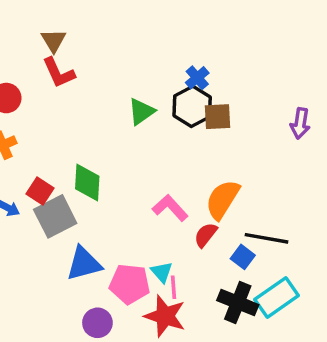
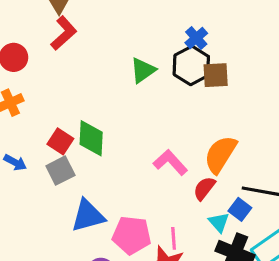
red L-shape: (59, 73) -> (64, 33), turned -108
red square: (40, 191) -> (60, 141), moved
gray square: (55, 216) -> (60, 171), size x0.7
cyan triangle: (162, 272) -> (219, 222), moved

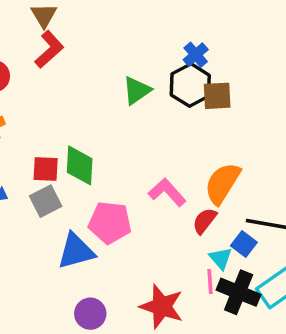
red square: (60, 141) -> (46, 169), turned -30
pink pentagon: (132, 235) -> (110, 223), moved
pink line: (174, 238) -> (210, 282), moved

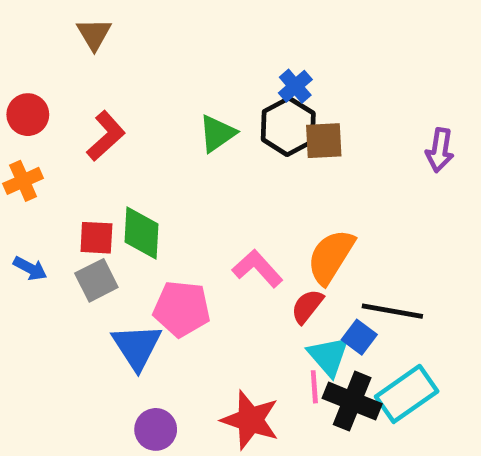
red L-shape: (49, 49) -> (106, 136), moved
blue triangle: (76, 251) -> (137, 347), turned -48
cyan triangle: (221, 258) -> (328, 356), size x1.4

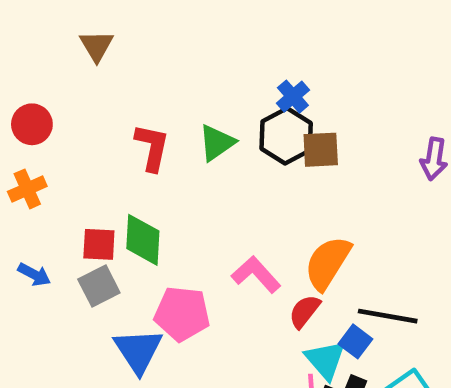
red L-shape: (106, 136) -> (152, 147), moved, turned -36

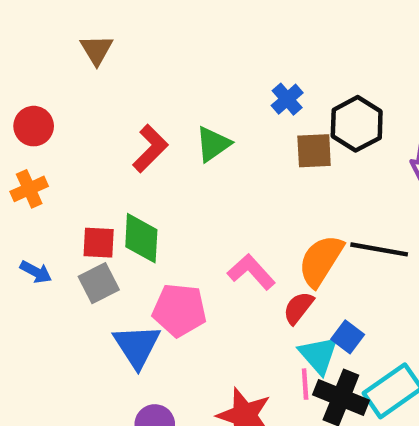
black hexagon: (286, 136) -> (357, 124), moved
red L-shape: (152, 147) -> (150, 149), turned 33
black line: (388, 316) -> (379, 249), moved

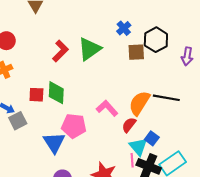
green triangle: (213, 144) -> (89, 49), size x1.4
gray square: (99, 283) -> (18, 121), moved

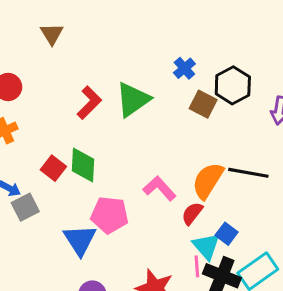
brown square: (136, 52) -> (203, 104), turned 30
red square: (36, 95) -> (53, 168), turned 35

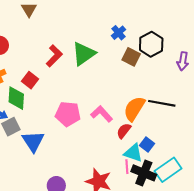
green diamond: (83, 165) -> (16, 98), moved
red square: (53, 168) -> (30, 80), moved
pink pentagon: (110, 215) -> (68, 114), moved
blue triangle: (80, 240) -> (33, 141), moved
cyan triangle: (206, 246) -> (133, 153), turned -30

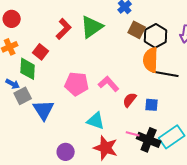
black hexagon: (151, 44) -> (156, 36), moved
orange semicircle: (134, 109) -> (151, 60), moved, turned -30
blue square: (147, 144) -> (152, 105), moved, turned -32
cyan triangle: (133, 153) -> (96, 121), moved
pink line: (127, 167) -> (133, 134), turned -72

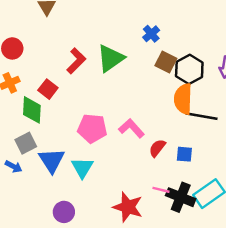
blue arrow: (13, 84) -> (13, 166), moved
cyan triangle: (96, 121) -> (82, 168), moved, turned 42
purple circle: (66, 152) -> (64, 212), moved

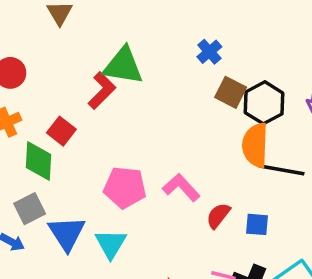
green triangle: (111, 58) -> (123, 66), moved, turned 44

